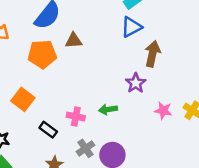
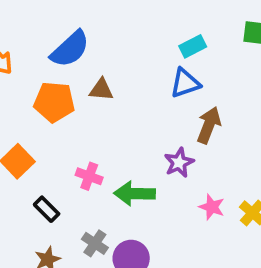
green arrow: (108, 109) -> (135, 194), size x1.5
pink cross: (76, 117) -> (89, 176), moved
gray cross: (86, 148) -> (95, 243), turned -30

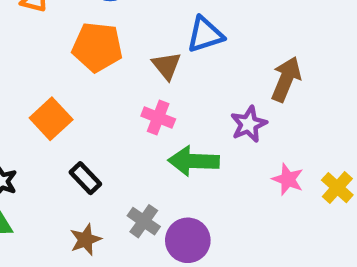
blue triangle: (185, 83) -> (205, 34), moved
brown triangle: (101, 90) -> (166, 66), moved, turned 45
pink cross: (89, 176) -> (158, 118), moved

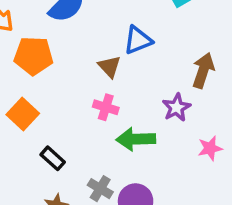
orange pentagon: (97, 47) -> (34, 56), moved
pink star: (288, 179) -> (210, 148), turned -30

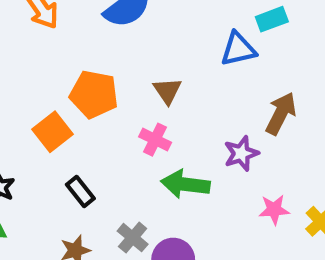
blue triangle: (138, 40) -> (238, 49), moved
orange pentagon: (34, 56) -> (94, 94), moved

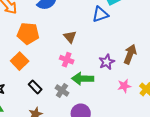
orange pentagon: (94, 94) -> (28, 33), moved
brown arrow: (281, 114) -> (130, 54), moved
gray cross: (133, 238) -> (62, 90), moved

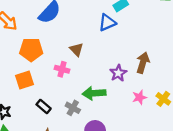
pink cross: (67, 60) -> (62, 69), moved
orange square: (20, 61) -> (24, 80), turned 30

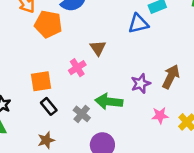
orange pentagon: (31, 50) -> (48, 24), moved
pink cross: (62, 69) -> (77, 68), turned 32
orange square: (24, 80) -> (41, 81), moved

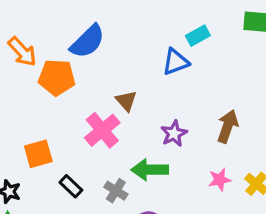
pink cross: (77, 68) -> (102, 130), size x1.5
orange square: (41, 81) -> (38, 154), moved
purple star: (141, 83) -> (174, 134), moved

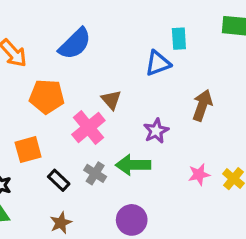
cyan rectangle: (198, 36) -> (179, 39), turned -65
orange pentagon: (57, 77) -> (47, 97), moved
brown arrow: (227, 126) -> (202, 105), moved
gray cross: (116, 191) -> (95, 173), moved

